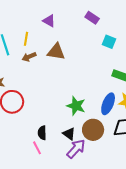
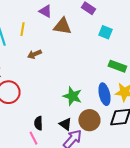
brown triangle: (56, 52) -> (62, 26), moved
brown arrow: (29, 57) -> (34, 54), moved
blue ellipse: (108, 104) -> (104, 94), turned -35

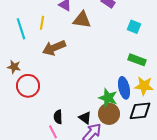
cyan square: (105, 32) -> (134, 27), moved
brown arrow: (34, 54) -> (54, 48), size x1.6
green star: (72, 96) -> (108, 98), moved

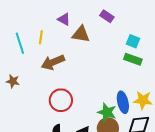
green rectangle: (137, 60) -> (133, 59), moved
red circle: (28, 86) -> (61, 100), moved

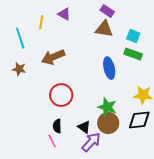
brown triangle: (81, 34) -> (104, 29), moved
yellow line: (41, 37) -> (41, 22), moved
brown star: (13, 81) -> (19, 69), moved
blue ellipse: (123, 102) -> (109, 68), moved

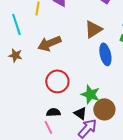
brown triangle: (104, 29) -> (93, 29), moved, turned -42
green star: (107, 107) -> (90, 94), moved
black semicircle: (57, 126) -> (53, 112), turned 88

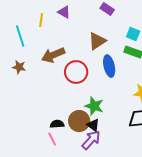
red circle: (57, 81) -> (76, 72), moved
brown circle: (104, 109) -> (79, 121), moved
black triangle: (80, 113) -> (93, 125), moved

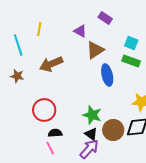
purple triangle: (64, 12) -> (80, 31), moved
red circle: (76, 72) -> (44, 110), moved
brown circle: (79, 121) -> (113, 130), moved

